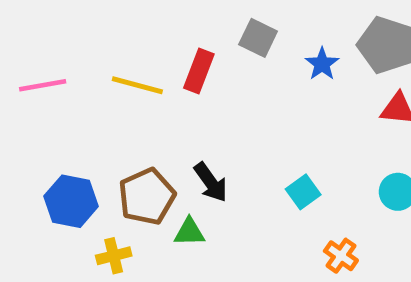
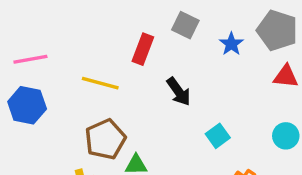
yellow line: (137, 85) -> (100, 83), moved
black arrow: (211, 182) -> (179, 92), moved
blue hexagon: (71, 201) -> (27, 105), moved

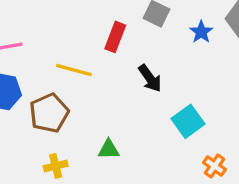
cyan square: (218, 136) -> (188, 121), size x1.4
brown pentagon: (105, 139) -> (49, 113), moved

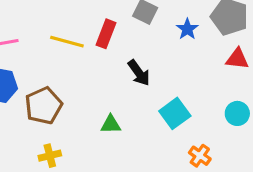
yellow line: (74, 70) -> (67, 42), moved
green triangle: (109, 149) -> (111, 124), moved

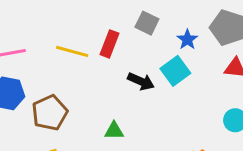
black arrow: (139, 73) -> (141, 81), turned -30
cyan square: (175, 113) -> (175, 71), moved

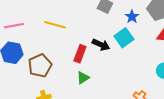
red rectangle: (110, 44) -> (80, 54), moved
green triangle: (114, 131) -> (83, 78), turned -32

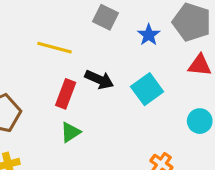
yellow line: (55, 25) -> (55, 48), moved
cyan square: (124, 38) -> (147, 89), moved

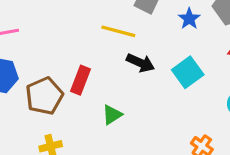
yellow line: (55, 48) -> (118, 31), moved
red rectangle: (66, 94) -> (81, 80), moved

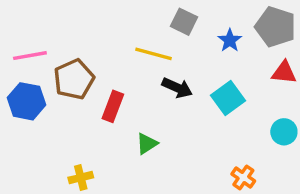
brown pentagon: (44, 96) -> (74, 79), moved

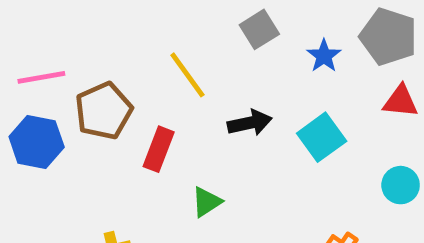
gray square: (184, 22) -> (259, 29), turned 32
yellow line: (154, 54) -> (187, 75), moved, turned 39
black arrow: (177, 88) -> (250, 123), turned -36

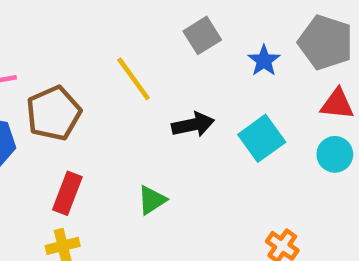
red rectangle: (159, 149) -> (67, 193), moved
cyan circle: (401, 185) -> (335, 154), moved

